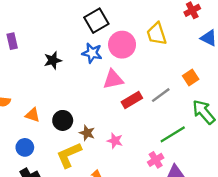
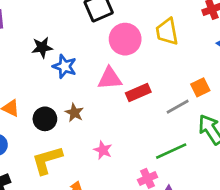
blue star: (92, 53) -> (65, 66), moved
gray line: (161, 95) -> (178, 107), moved
red rectangle: (132, 100) -> (138, 93), moved
brown star: (87, 133) -> (74, 113), moved

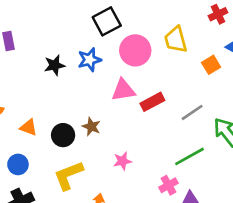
blue star: (65, 66) -> (89, 60), moved, turned -30
orange square: (200, 87) -> (211, 65), moved
pink star: (103, 150) -> (122, 161), turned -30

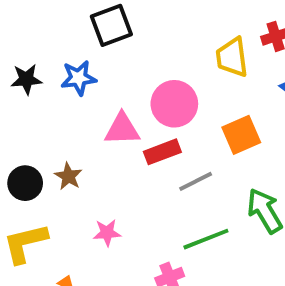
yellow trapezoid: (176, 40) -> (232, 57), moved
pink circle: (135, 50) -> (174, 104), moved
orange square: (211, 65) -> (241, 135), moved, size x1.4
gray line: (192, 112) -> (196, 181), moved

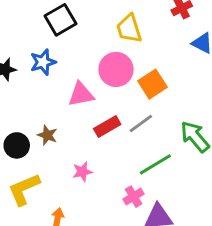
yellow trapezoid: (232, 57) -> (129, 29), moved
orange square: (241, 135) -> (153, 84), moved
red rectangle: (162, 152) -> (107, 126), moved

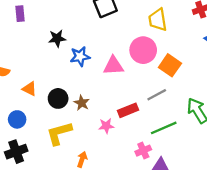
blue star: (43, 62) -> (80, 56), moved
orange square: (153, 84) -> (170, 65), turned -30
red rectangle: (107, 126) -> (128, 110), moved
brown star: (47, 135) -> (82, 103), moved

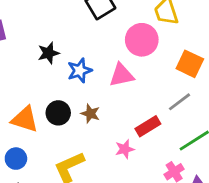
pink circle: (143, 50) -> (142, 40), moved
orange triangle: (29, 89) -> (25, 119), size x1.5
black circle: (58, 98) -> (58, 113), moved
brown star: (82, 103) -> (90, 114), moved

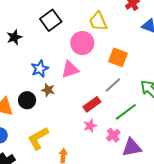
black star: (48, 53) -> (14, 37), moved
brown star: (90, 114) -> (48, 90), moved
pink star: (125, 149) -> (90, 126), moved

